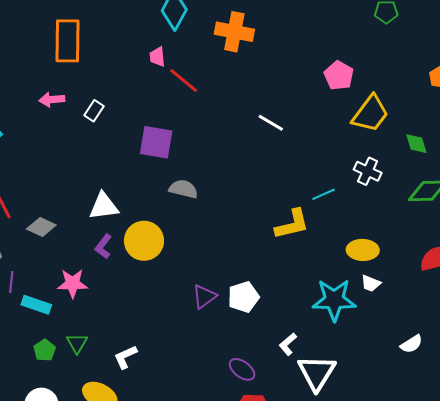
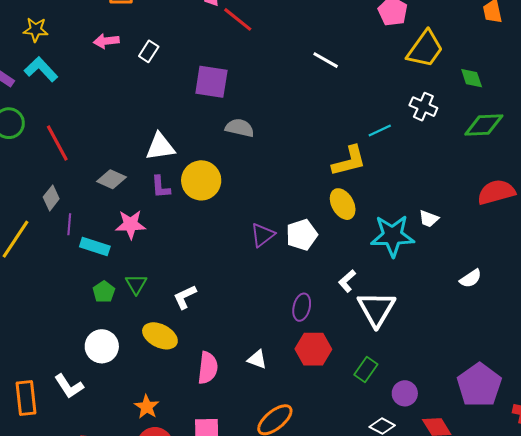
gray diamond: (41, 227) -> (111, 179), moved
purple L-shape: (103, 246) -> (161, 187), turned -40
yellow ellipse: (363, 250) -> (343, 204), moved, turned 60
purple ellipse: (242, 369) -> (302, 307), turned 68

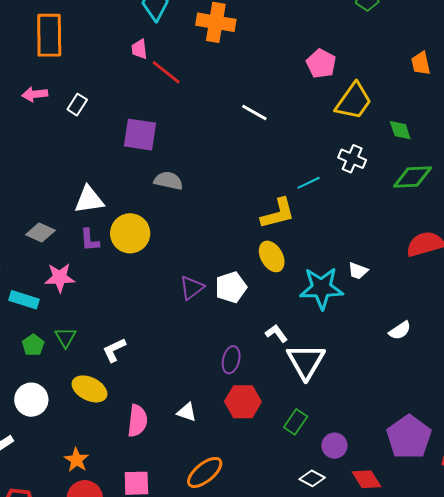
white L-shape: (347, 281) -> (276, 333), turned 95

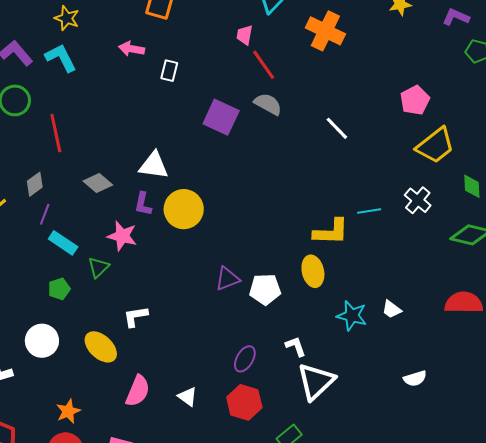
white rectangle: (77, 105) -> (169, 71), turned -35
gray semicircle: (168, 181) -> (268, 104), moved
pink star: (60, 278) -> (122, 236), moved
cyan star: (322, 288) -> (352, 316), size x0.7
green triangle: (65, 337) -> (98, 267), moved

